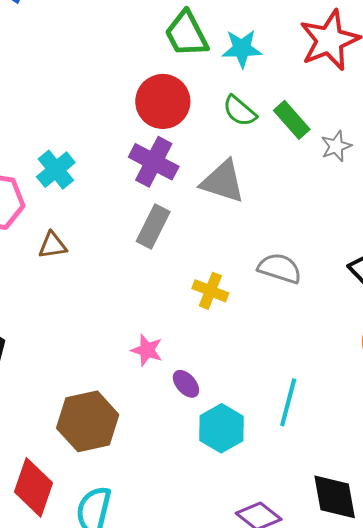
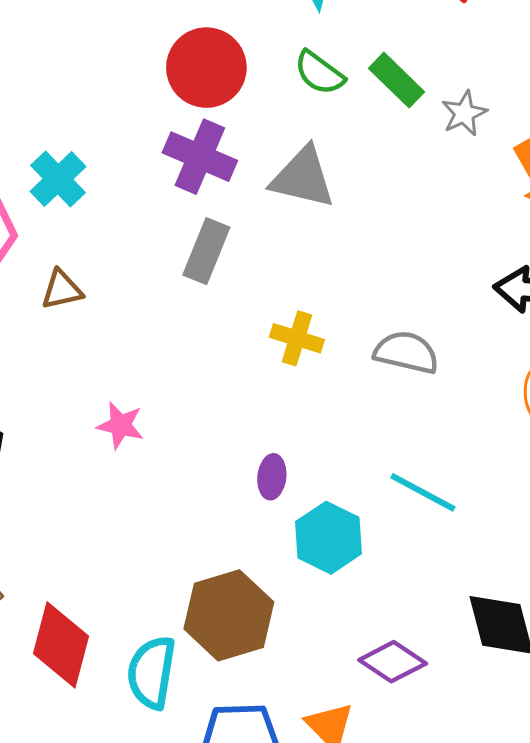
gray semicircle: (280, 268) -> (406, 352), moved
pink star: (147, 350) -> (120, 425), moved
purple ellipse: (186, 384) -> (272, 477), turned 52
cyan line: (288, 402) -> (423, 492), turned -72
brown hexagon: (88, 421) -> (229, 615), moved

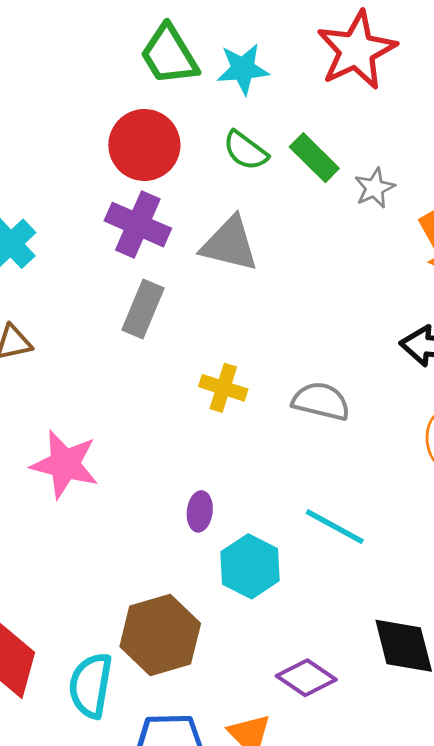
pink star: (120, 425) -> (65, 464), size x1.6

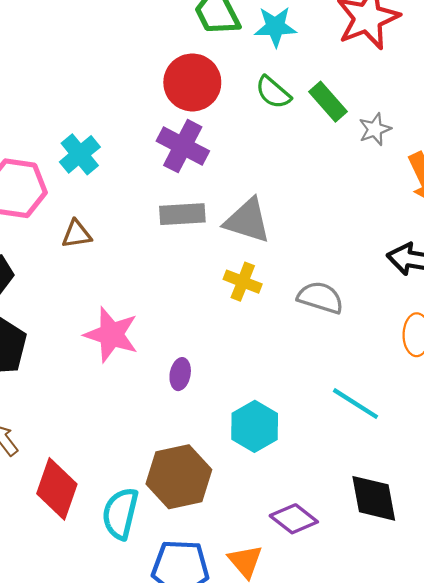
gray triangle: (230, 244) -> (247, 221), moved
gray rectangle: (143, 309) -> (182, 214), turned 60
purple ellipse: (200, 511) -> (180, 374), moved
cyan line: (335, 527) -> (355, 404), moved

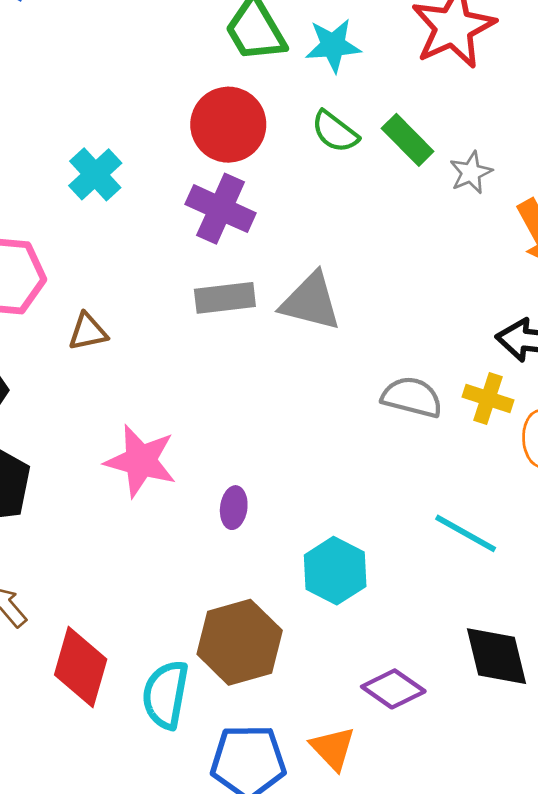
cyan cross: (80, 154) -> (95, 174), moved
yellow cross: (243, 282) -> (488, 399), moved

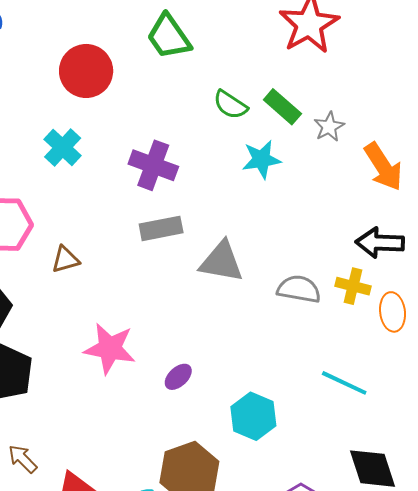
cyan star: (333, 45) -> (261, 159), moved
red circle: (228, 125) -> (86, 71), moved
gray triangle: (311, 302) -> (221, 262), moved
purple ellipse: (234, 508) -> (178, 377), turned 44

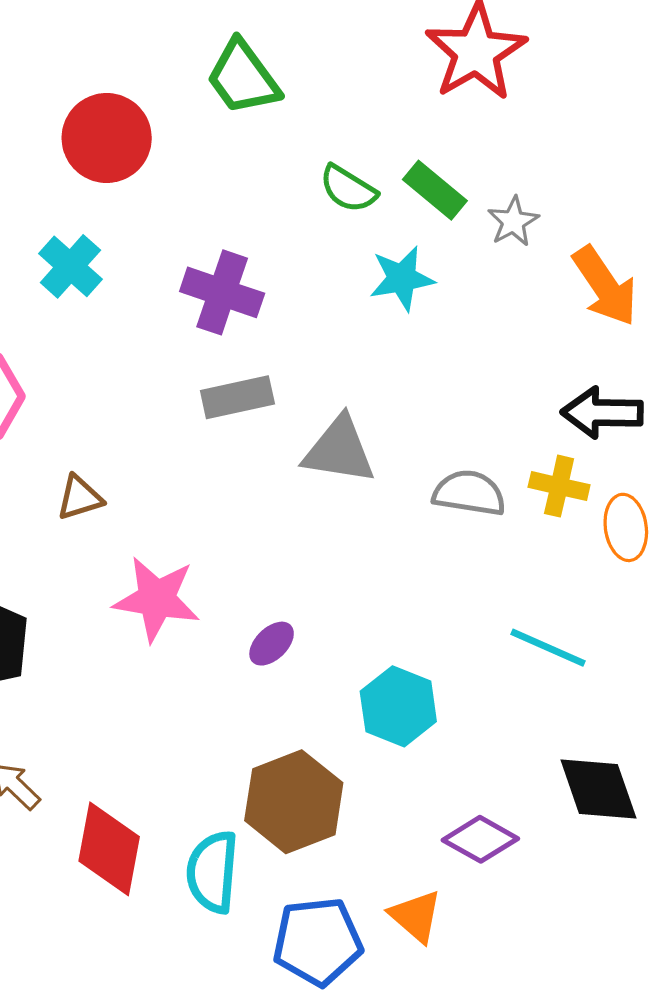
brown triangle: (65, 260) -> (80, 498), moved

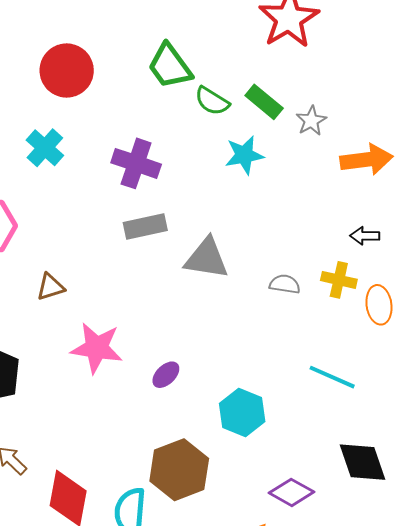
green trapezoid: (243, 78) -> (170, 66), moved
orange arrow: (605, 286) -> (366, 160), turned -63
black arrow: (602, 413) -> (365, 236), size x0.6
gray semicircle: (469, 493) -> (285, 284), size x0.7

